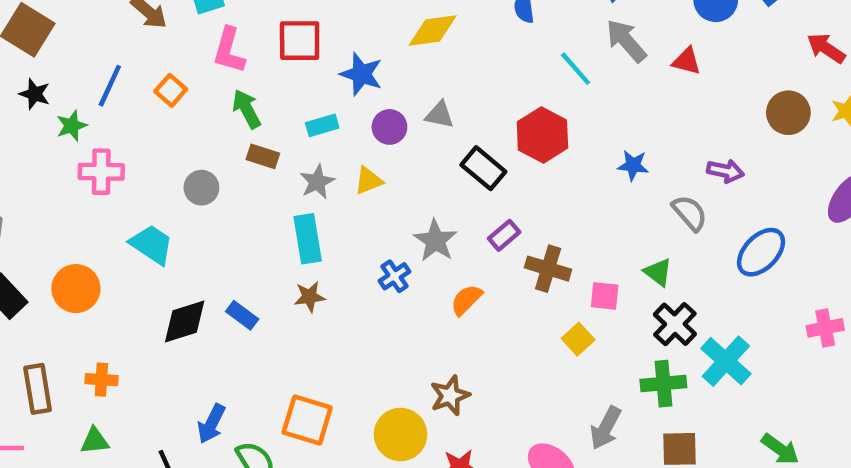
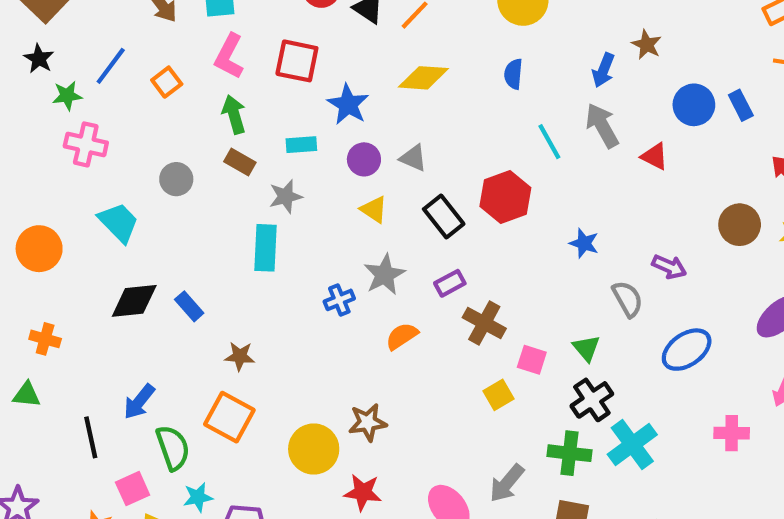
yellow triangle: (368, 181) -> (374, 210), moved, turned 44
brown star: (309, 297) -> (240, 356), moved

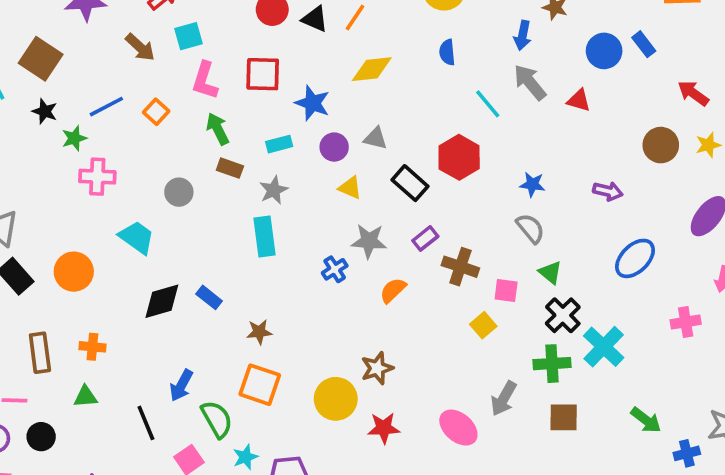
blue line: (111, 66) -> (106, 107), turned 36
gray star: (384, 275) -> (369, 241), turned -30
gray semicircle: (628, 299) -> (530, 228), moved

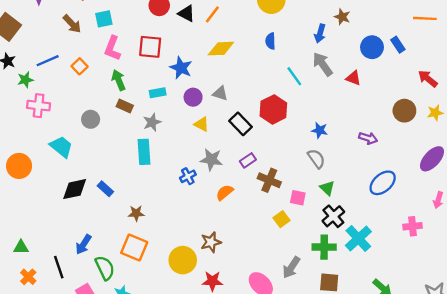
orange cross: (92, 347) -> (28, 277), moved, turned 35

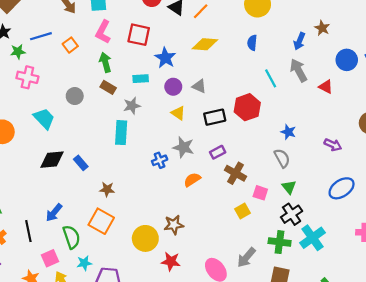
black rectangle: (241, 124) -> (215, 117), turned -65

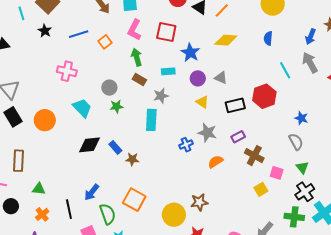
green star: (18, 52) -> (117, 106), moved
brown star: (107, 189) -> (132, 159), moved

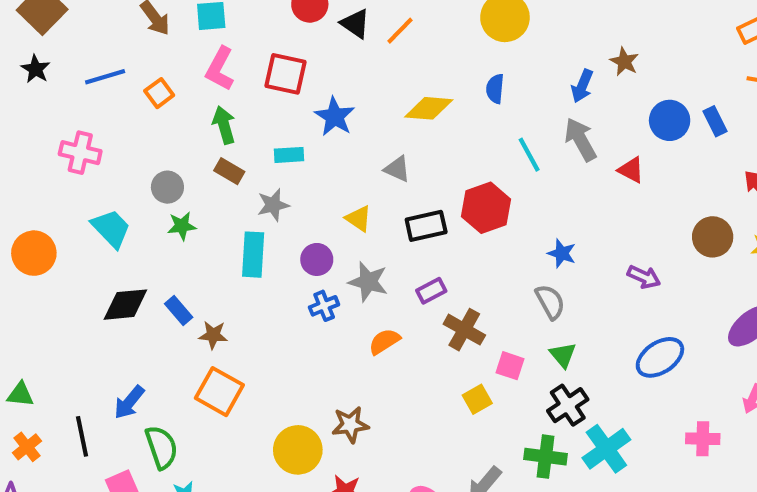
yellow diamond: (226, 40) -> (429, 108), moved
purple circle: (198, 78) -> (317, 259), moved
orange square: (134, 200) -> (219, 392), moved

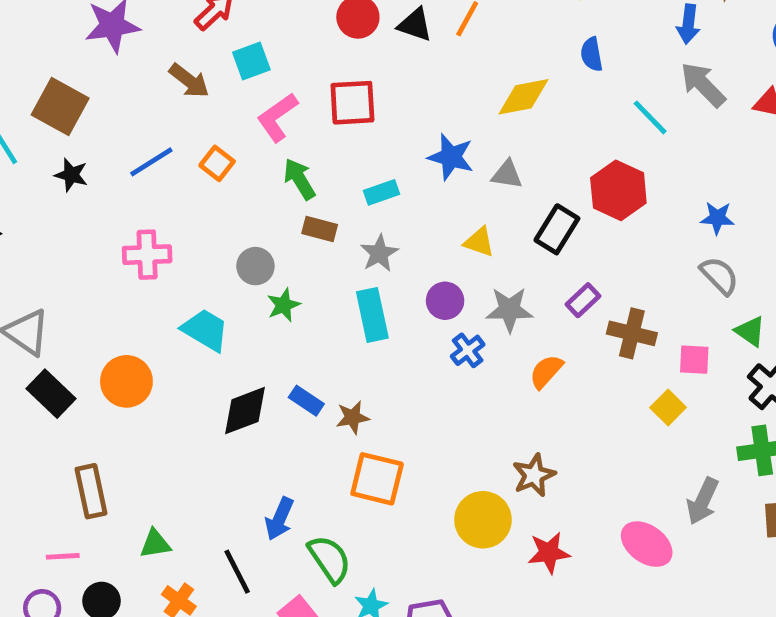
pink L-shape: (220, 69) -> (277, 117), turned 42
blue star: (335, 117) -> (451, 157), moved
black rectangle: (426, 226) -> (557, 229), turned -30

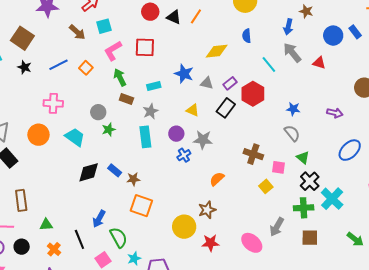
purple rectangle: (583, 300) -> (230, 83), moved
orange semicircle: (546, 372) -> (217, 179), moved
orange circle: (126, 381) -> (38, 135), moved

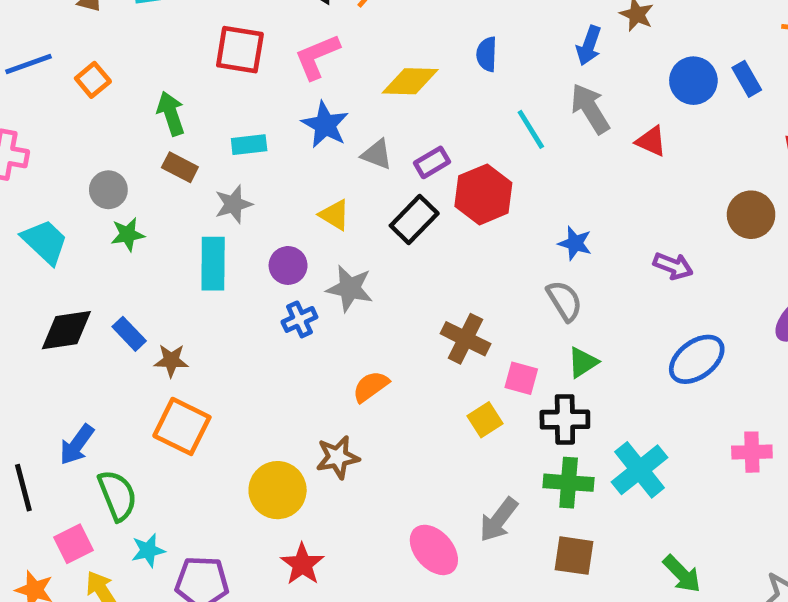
pink L-shape: (113, 51) -> (317, 56), moved
green triangle: (303, 158) -> (583, 362), turned 40
black cross: (310, 181) -> (565, 419), moved, turned 36
red star: (211, 243) -> (302, 564), moved, turned 30

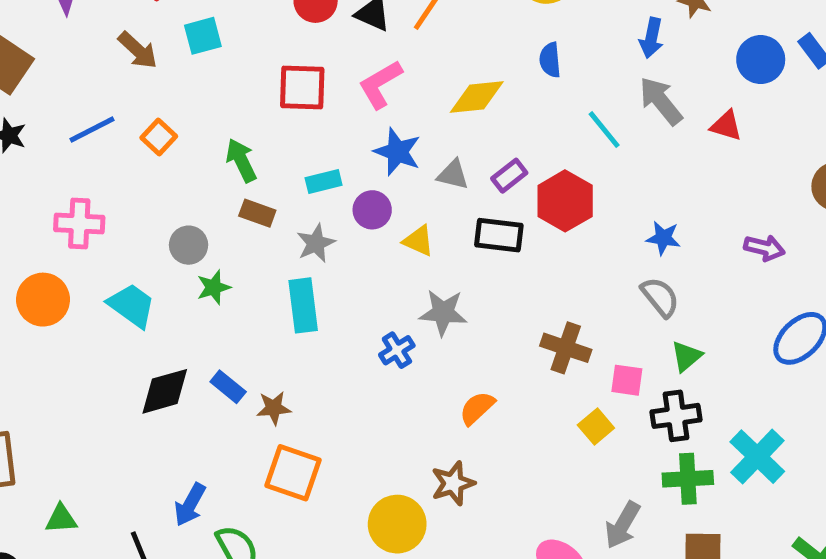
black rectangle: (414, 219) -> (499, 235), turned 60
purple circle: (288, 265) -> (372, 210), moved

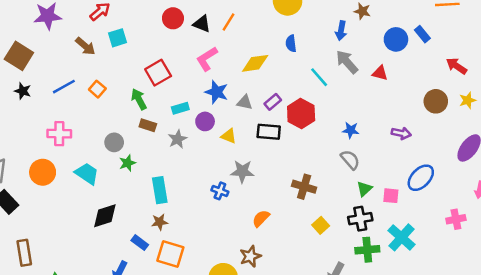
red square: (302, 87) -> (158, 73), moved, turned -30
cyan rectangle: (303, 305) -> (160, 190), moved
blue cross: (397, 350) -> (220, 191), turned -35
pink square: (627, 380) -> (391, 196), moved
blue rectangle: (228, 387) -> (140, 243), moved

